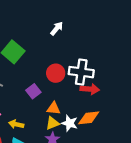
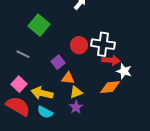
orange triangle: (54, 108) -> (68, 78), moved
white star: (70, 123) -> (124, 71), moved
yellow arrow: (16, 124) -> (42, 93), size x1.5

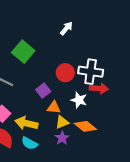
white star: (124, 71) -> (79, 100), moved
orange diamond: (110, 87) -> (85, 126), moved, turned 45

